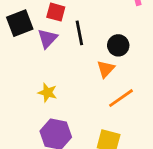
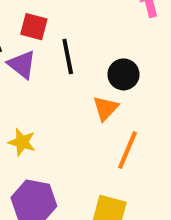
purple triangle: (47, 38) -> (22, 64), turned -35
orange line: (121, 98) -> (127, 150), turned -32

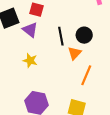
black line: (68, 57) -> (61, 36), moved
yellow star: (22, 142) -> (30, 60), moved

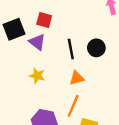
orange triangle: (75, 53) -> (77, 78), moved, turned 32
orange line: (86, 75) -> (73, 106), moved

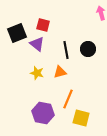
orange triangle: (77, 78) -> (60, 72), moved

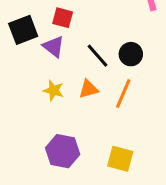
black line: (66, 50) -> (97, 56), turned -30
orange line: (68, 99) -> (123, 94), moved

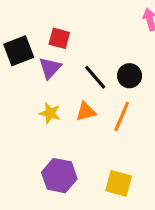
purple triangle: (54, 47) -> (50, 68), turned 35

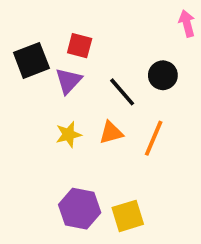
black circle: (130, 76) -> (163, 75), moved
yellow star: (50, 113) -> (68, 134), turned -30
yellow square: (119, 183) -> (128, 216), moved, turned -32

